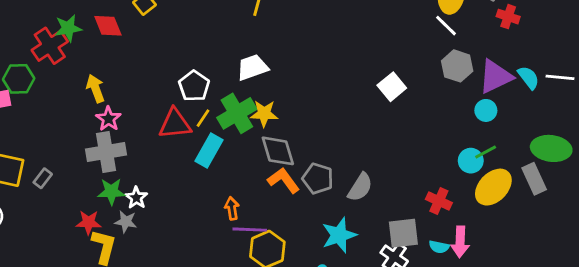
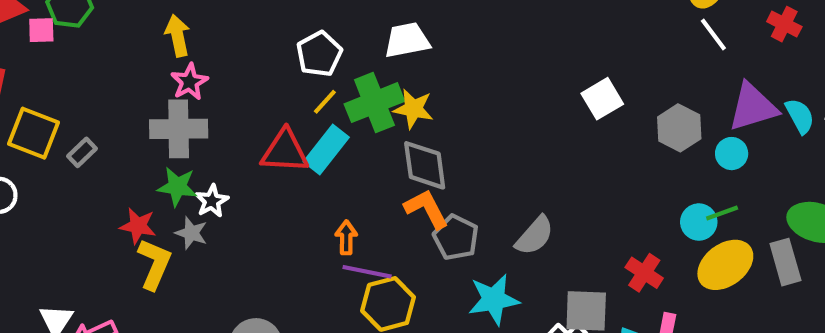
white line: (446, 26) -> (713, 35), moved
gray hexagon: (457, 66) -> (679, 128), moved
red triangle: (175, 124) -> (285, 151), moved
gray pentagon: (318, 178) -> (456, 237), moved

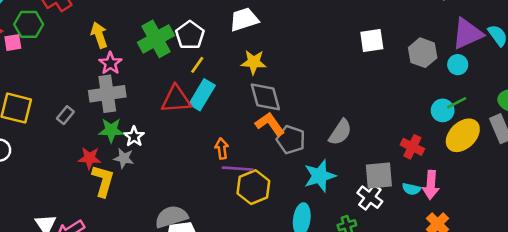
white square: (602, 99) -> (372, 41), turned 30
green cross: (374, 103) -> (156, 39), moved
gray rectangle: (82, 152) -> (65, 115), moved

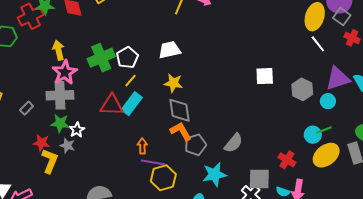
pink star: (110, 63) -> (65, 72), size x1.4
gray pentagon: (291, 140) -> (195, 145), turned 30

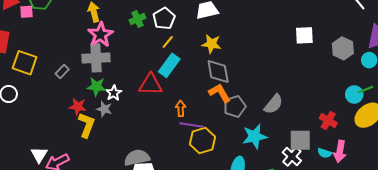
green cross: (101, 58) -> (138, 19), size x0.6
red triangle: (112, 105) -> (151, 84), moved

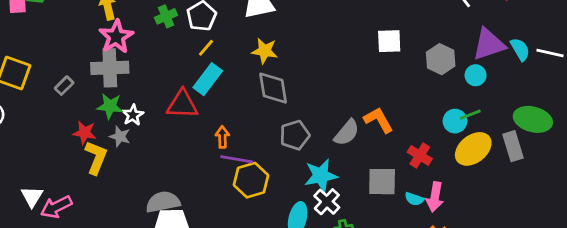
orange L-shape: (220, 93) -> (379, 120), moved
white cross: (292, 156) -> (327, 202), moved

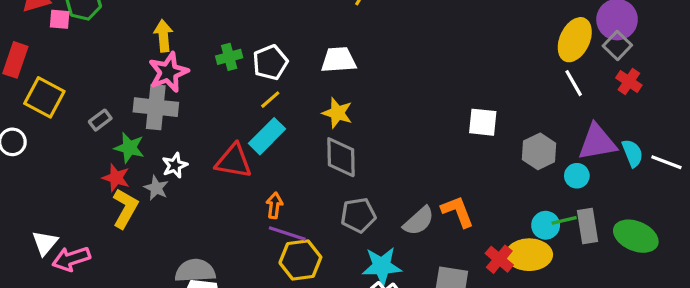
green star: (110, 106) -> (129, 148), moved
gray rectangle: (513, 146) -> (587, 226), moved
yellow ellipse: (473, 149) -> (529, 255), moved, turned 30

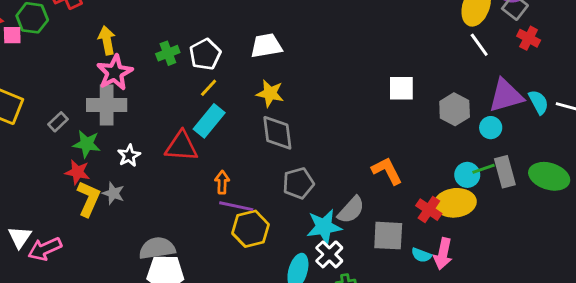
gray star: (156, 188) -> (113, 193), moved
gray semicircle: (419, 221) -> (351, 210), moved

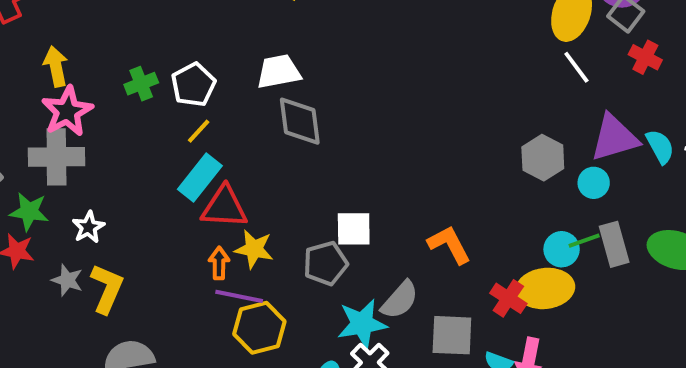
white square: (401, 88) -> (354, 229), moved
yellow star: (270, 93) -> (254, 249), moved
gray diamond: (277, 133) -> (300, 121), moved
red triangle: (181, 146) -> (224, 207), moved
yellow L-shape: (89, 199) -> (107, 289), moved

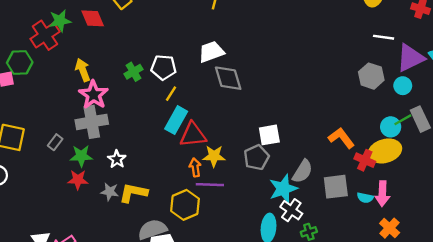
white line: (576, 67) -> (384, 37), moved, turned -36
white pentagon: (193, 85) -> (164, 67), turned -30
orange L-shape: (449, 245) -> (341, 138), moved
yellow L-shape: (107, 289) -> (133, 193), turned -92
yellow hexagon: (259, 328) -> (185, 205), moved

